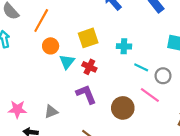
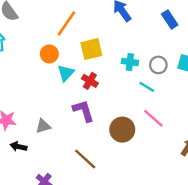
orange line: (41, 20) -> (66, 23), moved
gray circle: (163, 76) -> (158, 65), moved

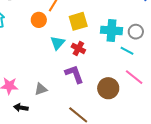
orange circle: (49, 54) -> (39, 20), moved
cyan cross: (130, 62) -> (112, 30), size x1.5

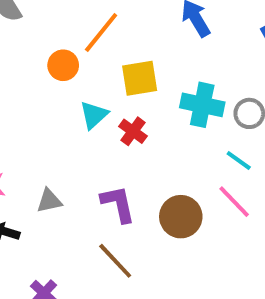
cyan line: (127, 51) -> (239, 160), moved
purple L-shape: (74, 74) -> (118, 204), moved

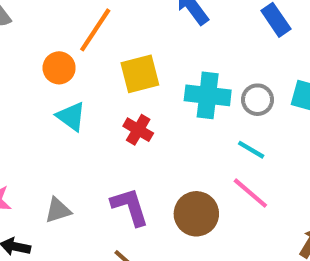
cyan triangle: (94, 115) -> (71, 116), moved, turned -36

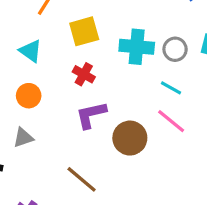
orange circle: (59, 68) -> (29, 96), moved
cyan triangle: (71, 116) -> (31, 51), moved
purple L-shape: (130, 207) -> (91, 115), moved, turned -84

